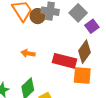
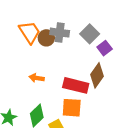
orange square: (82, 76) -> (72, 108), moved

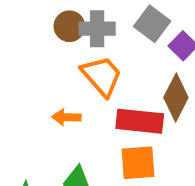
orange trapezoid: (30, 32) -> (102, 76), moved
brown circle: (46, 38) -> (69, 26), moved

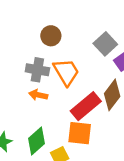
gray cross: (97, 29) -> (37, 70), moved
red rectangle: (140, 121) -> (86, 106), turned -56

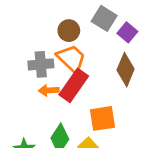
brown circle: (51, 36) -> (69, 31), moved
red rectangle: (86, 106) -> (74, 85), moved

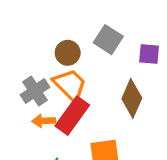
purple square: (127, 32) -> (149, 54), moved, turned -36
gray cross: (41, 64) -> (35, 91), turned -30

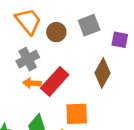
gray square: (108, 40) -> (89, 25), turned 30
orange trapezoid: (70, 85) -> (28, 21), moved

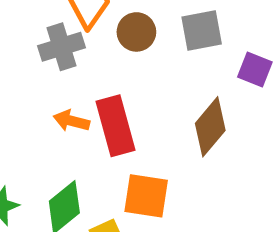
gray cross: (28, 59) -> (61, 47), moved
red rectangle: (55, 81) -> (116, 126), turned -68

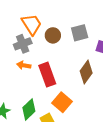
orange arrow: (71, 121) -> (24, 65), moved
orange square: (146, 196) -> (62, 102), turned 36

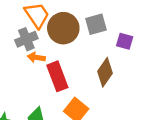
brown circle: (53, 35) -> (63, 28), size x1.6
orange arrow: (24, 65) -> (36, 57), moved

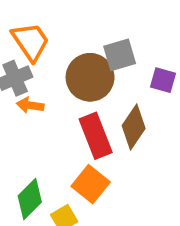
brown circle: (63, 28) -> (90, 77), moved
red rectangle: (57, 76) -> (96, 136), moved

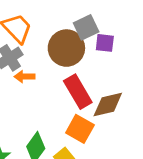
purple square: (163, 80) -> (105, 43), moved
brown diamond: (134, 127) -> (108, 105), moved, turned 52

